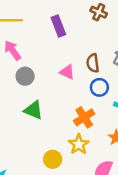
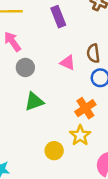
green triangle: (33, 110) -> (34, 102), turned -42

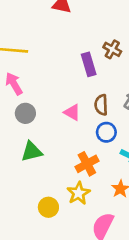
purple rectangle: (58, 17) -> (89, 64), moved

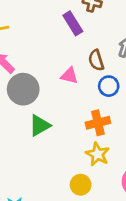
gray circle: (25, 113) -> (23, 89), size x1.5
orange cross: (87, 164) -> (98, 123), turned 30
yellow circle: (48, 207) -> (81, 185), moved

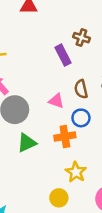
blue circle: (109, 86) -> (81, 118), moved
orange cross: (98, 123) -> (65, 136), moved

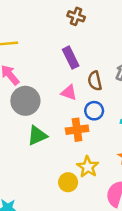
brown cross: (81, 38) -> (76, 16), moved
purple rectangle: (63, 55) -> (71, 58), moved
yellow circle: (59, 198) -> (68, 182), moved

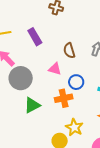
purple rectangle: (71, 58) -> (35, 37), moved
brown semicircle: (95, 81) -> (69, 51), moved

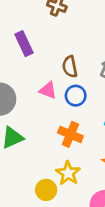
blue circle: (76, 82) -> (76, 96), moved
orange cross: (64, 98) -> (70, 134), moved, turned 30

